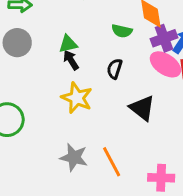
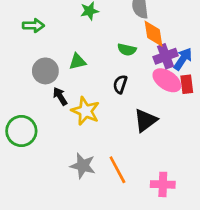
gray circle: (17, 43) -> (45, 71), moved
black arrow: (71, 60) -> (60, 96), moved
black triangle: (142, 108) -> (145, 120), turned 45

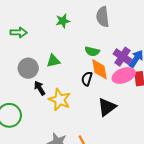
orange diamond: (153, 34) -> (99, 69), moved
purple cross: (166, 56) -> (123, 57), turned -36
pink ellipse: (167, 80) -> (124, 76), turned -55

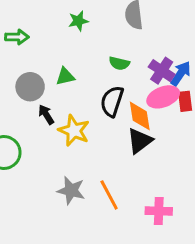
orange diamond: (99, 69) -> (140, 116), moved
black semicircle: (87, 79) -> (112, 101), size x1.5

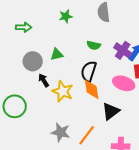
pink ellipse: (163, 97) -> (124, 83), moved, turned 40
orange diamond: (140, 116) -> (92, 89), moved
black triangle: (140, 141) -> (111, 111), moved
orange line: (109, 195) -> (87, 135), turned 65

